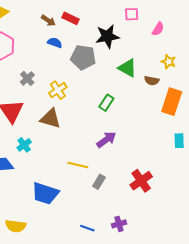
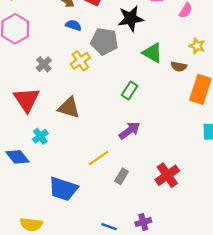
yellow cross: (58, 90) -> (80, 61), moved
yellow line: (78, 165) -> (99, 158), turned -48

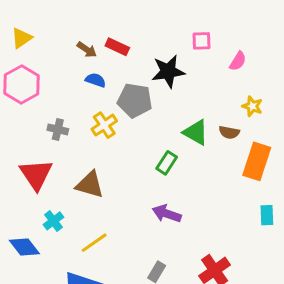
green triangle: (152, 53) -> (196, 132), moved
gray cross: (44, 64) -> (58, 129), turned -35
purple arrow: (130, 131) -> (167, 214), turned -125
yellow line: (99, 158) -> (94, 243), moved

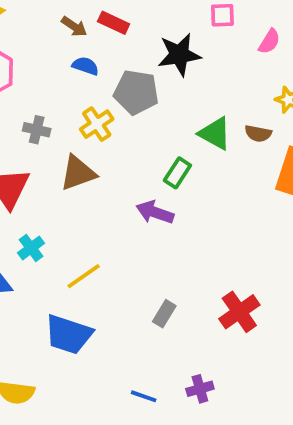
brown triangle: (90, 185) -> (78, 173), moved, turned -36
purple arrow: (167, 214) -> (155, 212), moved

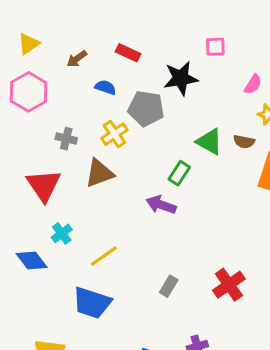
brown arrow: (74, 27) -> (77, 59), moved, turned 110
pink semicircle: (269, 42) -> (253, 84), moved

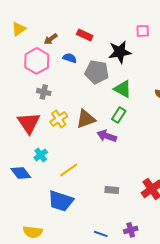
pink hexagon: (29, 92) -> (37, 61), moved
yellow cross: (114, 134) -> (59, 119), moved
green triangle: (209, 142) -> (123, 89), moved
brown triangle: (99, 173) -> (86, 119), moved
gray rectangle: (169, 286) -> (112, 190), turned 64

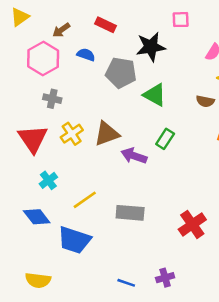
green rectangle: (119, 115) -> (165, 139), moved
blue diamond: (21, 173) -> (37, 217), moved
gray rectangle: (112, 190) -> (130, 213), moved, size x1.5

